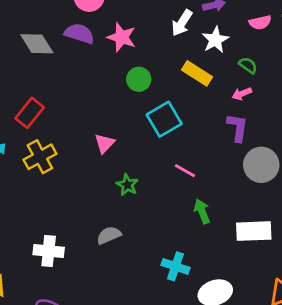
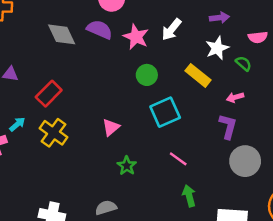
white arrow: (182, 23) -> (171, 29), moved
green semicircle: (248, 65) -> (243, 64), moved
yellow cross: (40, 157) -> (54, 133), turned -32

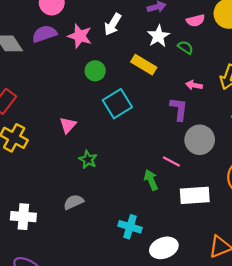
purple semicircle: (100, 30) -> (44, 34), turned -35
pink arrow: (235, 97) -> (194, 85), moved, turned 35
pink line: (178, 159) -> (171, 161), moved

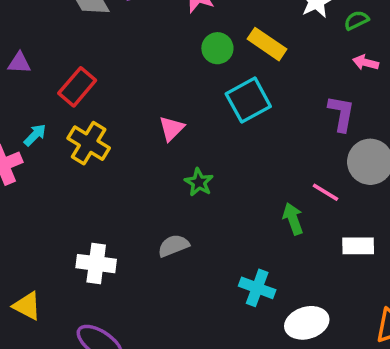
green semicircle: (185, 47) -> (356, 20), turned -63
yellow rectangle: (144, 65) -> (267, 44), moved
pink arrow: (194, 85) -> (366, 63), moved
white rectangle: (195, 195) -> (358, 246), size x0.7

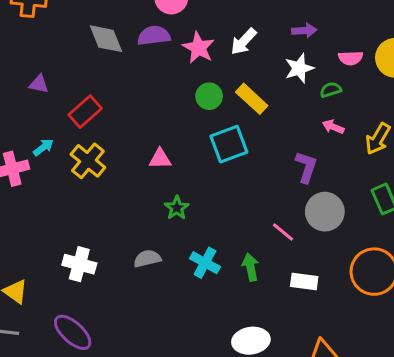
pink triangle: (171, 129) -> (160, 159), turned 35
green arrow: (293, 219) -> (250, 267), moved
cyan cross: (257, 288) -> (205, 263), moved

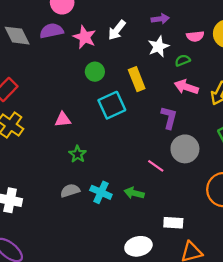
yellow rectangle: (252, 99) -> (137, 79), moved, turned 30
pink arrow: (333, 127) -> (186, 87), size x1.5
gray semicircle: (147, 259) -> (70, 191), moved
green arrow: (250, 267) -> (134, 193), turned -60
white rectangle: (304, 282) -> (173, 223), moved

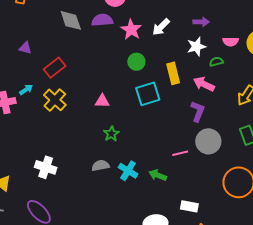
pink arrow: (186, 87) -> (204, 84), moved
pink line: (156, 166) -> (180, 153), turned -56

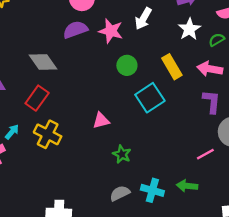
gray diamond: (71, 20) -> (43, 62), moved

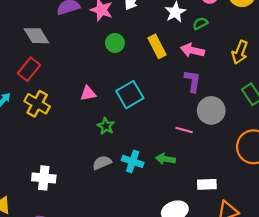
cyan square: (150, 98) -> (130, 95), moved
pink line: (205, 154) -> (184, 130), turned 42

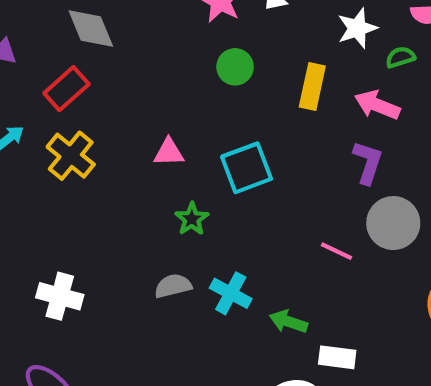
yellow rectangle: (157, 46) -> (312, 86), turned 30
green arrow: (165, 159) -> (288, 322), moved
white rectangle: (207, 184) -> (337, 357), moved

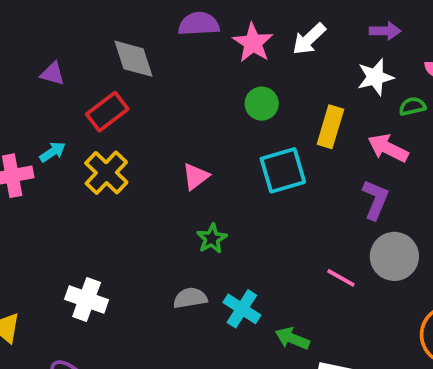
pink triangle: (169, 152) -> (196, 176), turned -40
cyan square: (246, 168) -> (283, 170), moved

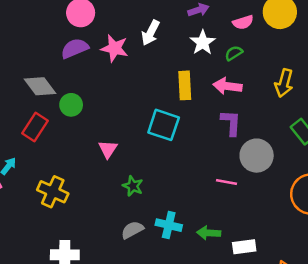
green circle: (262, 104) -> (71, 105), moved
cyan square: (283, 170) -> (164, 125), turned -36
yellow cross: (106, 173) -> (53, 192), moved

